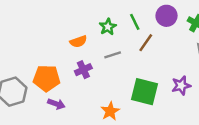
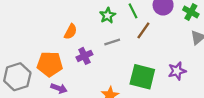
orange semicircle: (78, 41) -> (71, 32), moved, turned -42

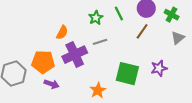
brown line: (143, 30) -> (142, 31), moved
purple cross: (84, 56) -> (75, 55), size x1.6

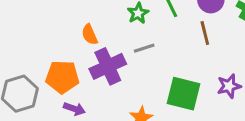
brown line: (142, 31) -> (205, 33), turned -49
orange semicircle: (62, 32) -> (90, 35), turned 128

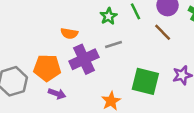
brown line: (205, 33) -> (163, 32), turned -30
orange semicircle: (90, 35) -> (69, 33), turned -56

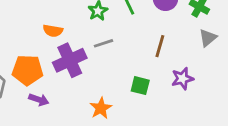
brown line: (163, 32) -> (160, 46), moved, turned 60
green square: (145, 81) -> (140, 86), size x0.6

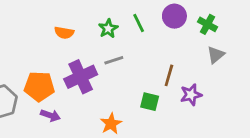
orange semicircle: (53, 31) -> (64, 33), moved
brown line: (160, 46) -> (169, 75), moved

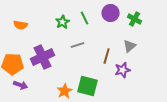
orange semicircle: (64, 33) -> (21, 25), moved
gray triangle: (216, 55) -> (130, 46), moved
gray line: (114, 60) -> (78, 45), moved
green square: (150, 102) -> (88, 86), moved, size x1.5

